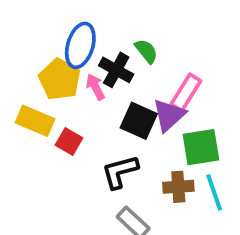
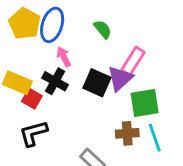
black cross: (116, 70) -> (55, 81), moved
yellow pentagon: (60, 79) -> (25, 24), moved
red square: (69, 142) -> (32, 99), moved
black L-shape: (120, 172) -> (33, 133), moved

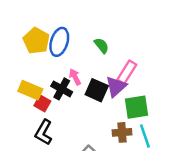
pink arrow: (64, 57) -> (75, 77), moved
black L-shape: (33, 133) -> (44, 132), turned -45

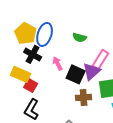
green semicircle: (102, 46) -> (80, 37), turned 144
black cross: (62, 89) -> (33, 54), moved
brown cross: (122, 132) -> (84, 97), moved

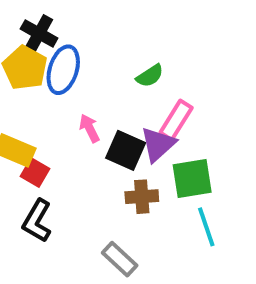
green semicircle: (80, 37) -> (150, 76), moved, turned -48
black cross: (33, 54) -> (39, 34), moved

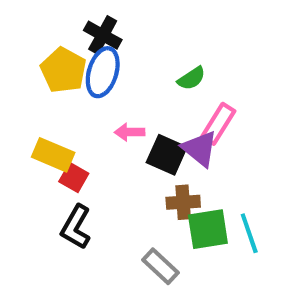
black cross: (39, 34) -> (103, 35), moved
pink arrow: (89, 128) -> (130, 132), turned -64
purple triangle: (158, 144) -> (200, 149), turned -39
green square: (192, 179) -> (208, 229), moved

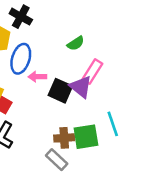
blue ellipse: (103, 72) -> (21, 59), moved
brown cross: (183, 202) -> (64, 138), moved
cyan line: (249, 233) -> (113, 124), moved

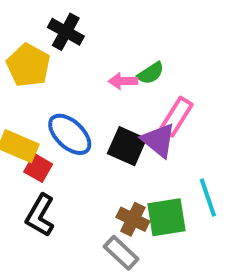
blue ellipse: (21, 59) -> (70, 134), moved, turned -64
pink arrow: (37, 77) -> (123, 81), moved
brown cross: (64, 138) -> (133, 219), turned 30

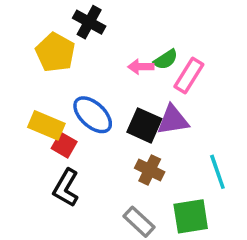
pink rectangle: (176, 117) -> (189, 76), moved
purple triangle: (159, 140) -> (173, 120), turned -48
green square: (166, 217) -> (191, 216), moved
brown cross: (133, 219) -> (150, 170), moved

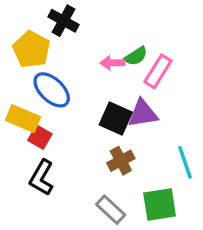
blue ellipse: (93, 115) -> (52, 90), moved
brown cross: (150, 170) -> (121, 161), turned 36

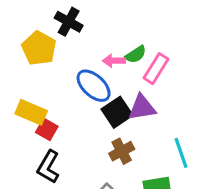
blue ellipse: (52, 90) -> (94, 86), moved
black square: (116, 119) -> (117, 112), turned 32

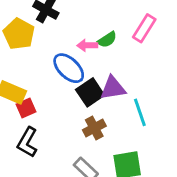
pink rectangle: (156, 69) -> (144, 28), moved
red square: (47, 129) -> (26, 108), turned 36
cyan line: (181, 153) -> (140, 112), moved

